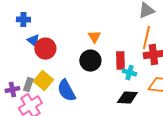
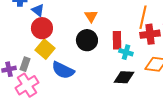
blue triangle: (33, 41) -> (38, 10), moved
yellow square: (43, 81) -> (45, 49), moved
blue semicircle: (66, 91) -> (63, 70), turned -35

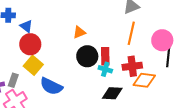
orange triangle: (91, 16) -> (79, 32), turned 40
red cross: (150, 34) -> (132, 66), moved
black circle: (87, 40) -> (87, 56), moved
cyan cross: (126, 52) -> (105, 69), moved

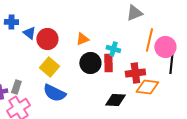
orange line: (131, 33) -> (149, 40), moved
red circle: (30, 44) -> (47, 39), moved
yellow square: (33, 65) -> (49, 67), moved
cyan cross: (105, 69) -> (113, 49), moved

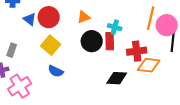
blue triangle: (29, 33) -> (30, 19), moved
gray rectangle: (16, 87) -> (12, 50), moved
blue semicircle: (54, 93) -> (56, 71), size x0.7

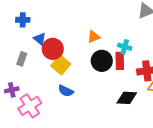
red circle: (49, 17) -> (53, 49), moved
gray rectangle: (12, 50) -> (22, 59), moved

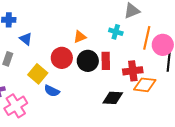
cyan cross: (125, 47) -> (116, 32), moved
red circle: (53, 49) -> (62, 58), moved
yellow square: (61, 65) -> (38, 74), moved

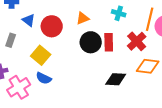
red circle: (62, 58) -> (52, 26), moved
red cross: (133, 71) -> (137, 41), moved, turned -36
blue semicircle: (52, 91) -> (44, 78), moved

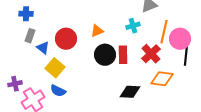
cyan cross: (119, 13) -> (133, 26), turned -32
blue triangle: (29, 20) -> (43, 48), moved
gray rectangle: (11, 40) -> (30, 36), moved

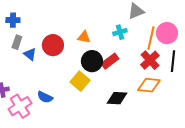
orange triangle: (97, 31) -> (84, 37), turned 32
pink circle: (180, 39) -> (167, 33), moved
red cross: (151, 54) -> (150, 60), moved
red rectangle: (123, 55) -> (110, 61), turned 54
yellow square: (55, 68) -> (80, 81), moved

